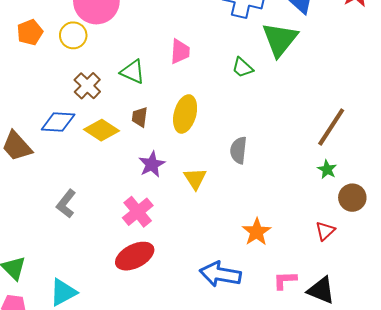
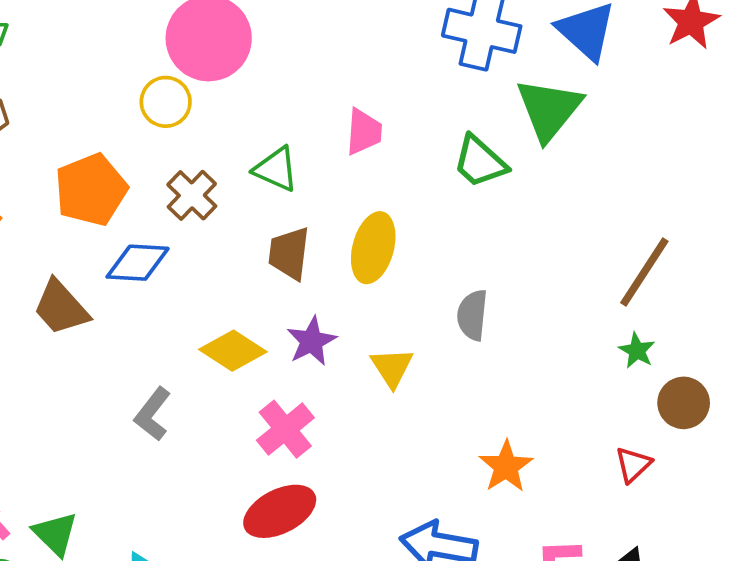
orange pentagon: (30, 32) -> (91, 190), moved, size x1.5
green trapezoid: (242, 68) -> (480, 162), size x1.4
brown trapezoid: (140, 117) -> (289, 253), size x1.4
yellow diamond: (101, 130) -> (233, 351), moved

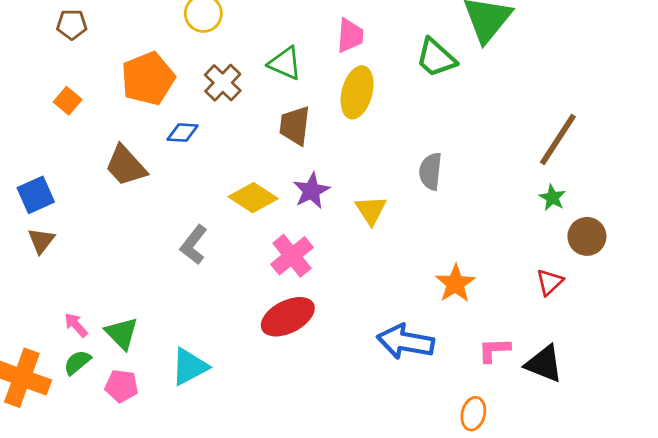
yellow ellipse: (373, 248) -> (357, 92), moved
blue diamond: (138, 263) -> (183, 133), size x0.7

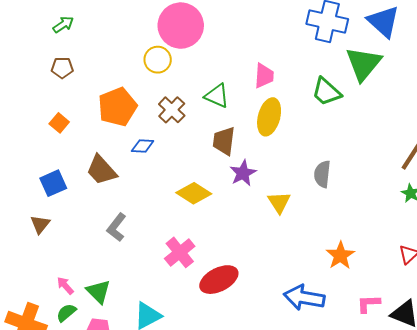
purple star: (311, 191) -> (243, 173), moved
blue square: (36, 195) -> (53, 183), moved
gray L-shape: (194, 245) -> (116, 227), moved
pink cross: (292, 256) -> (180, 252), moved

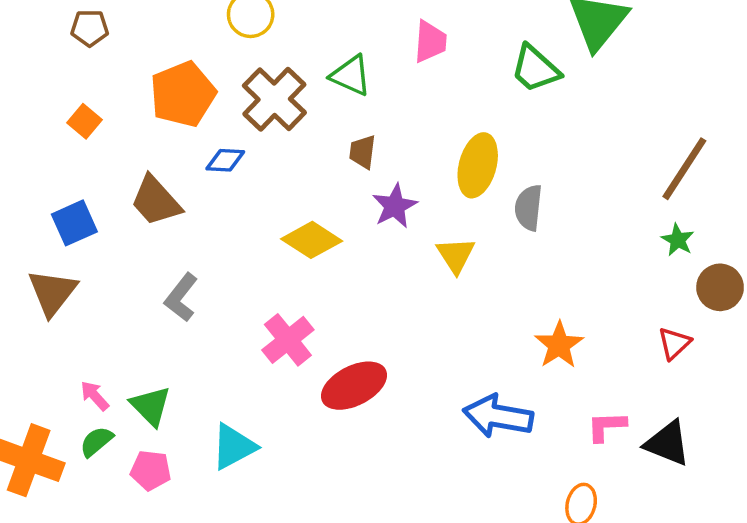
brown cross: (172, 110) -> (274, 99), size x1.4
yellow ellipse: (269, 117) -> (478, 165), moved
brown trapezoid: (224, 141) -> (362, 152), size x0.7
brown triangle: (40, 224) -> (52, 292), size x1.5

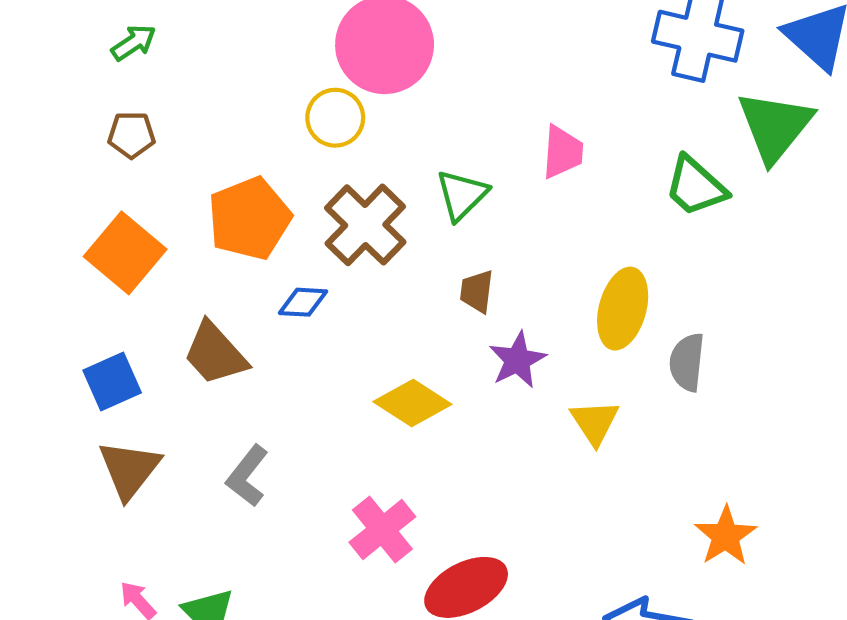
green triangle: (351, 76) -> (462, 195), turned 51
orange square: (85, 121) -> (125, 253), size x1.8
brown triangle: (52, 292) -> (129, 469), moved

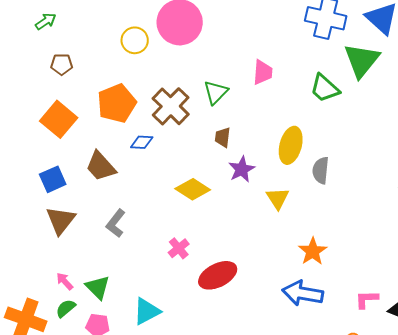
green arrow: (134, 43) -> (46, 21), moved
yellow circle: (335, 118) -> (135, 40), moved
pink cross: (382, 529) -> (179, 248), size x0.7
orange star: (726, 536) -> (313, 251), moved

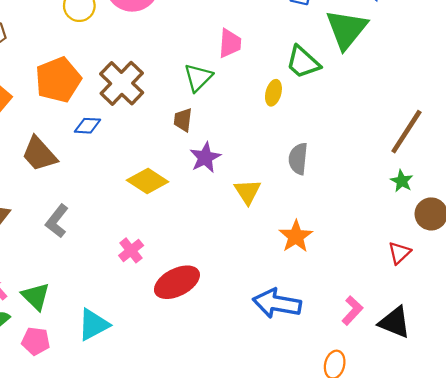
green triangle: (216, 92) -> (198, 77), moved
yellow ellipse: (291, 145) -> (273, 93), moved, size x0.6
orange star: (313, 251) -> (296, 236), moved
pink L-shape: (367, 299) -> (352, 310), turned 135

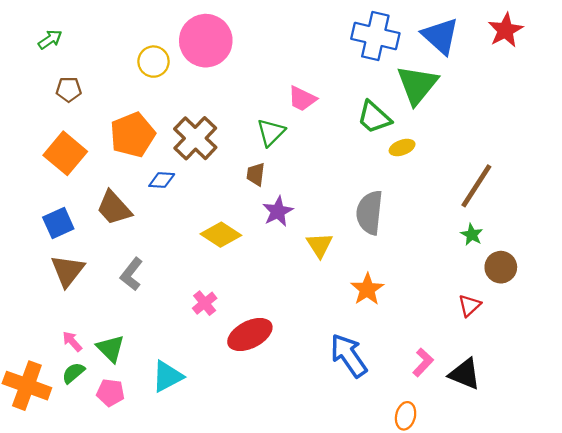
pink trapezoid: (230, 43) -> (302, 99), turned 112
yellow ellipse: (273, 93) -> (402, 148), moved, turned 55
gray semicircle: (298, 159) -> (370, 213), size x1.4
blue arrow: (277, 303) -> (349, 355), turned 45

